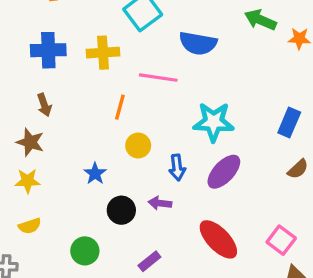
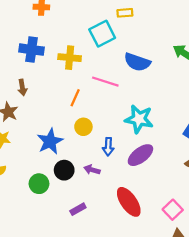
blue star: (95, 173) -> (50, 141), size x1.6
green circle: (85, 251) -> (39, 184), moved

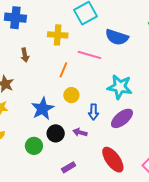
blue cross: (32, 50) -> (15, 18), moved
brown arrow: (22, 87) -> (25, 55), moved

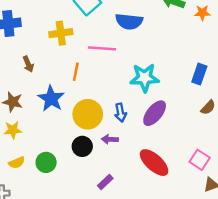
yellow circle: (71, 95) -> (88, 114), moved, size x1.6
blue star: (43, 109) -> (51, 99), moved
green circle: (34, 146) -> (46, 162), moved

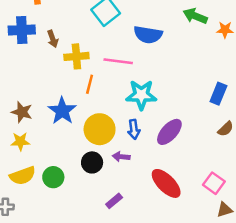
yellow cross: (61, 33) -> (76, 56), moved
brown arrow: (28, 64) -> (53, 39), moved
cyan star: (144, 78) -> (141, 95), moved
yellow semicircle: (17, 163) -> (23, 176), size x1.5

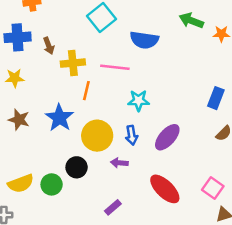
cyan star: (141, 95) -> (139, 100), size x0.7
yellow star: (20, 141) -> (15, 78), moved
black circle: (92, 162) -> (77, 167), moved

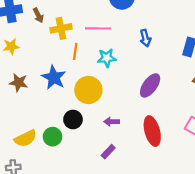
cyan star: (139, 100) -> (107, 58), moved
blue arrow: (132, 135) -> (145, 38), moved
purple arrow: (119, 163) -> (112, 122), moved
red ellipse: (165, 189) -> (152, 131), turned 36

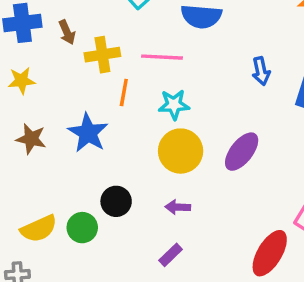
blue arrow: (145, 38) -> (261, 71), moved
yellow circle: (88, 90) -> (181, 151), moved
red ellipse: (152, 131) -> (270, 253), moved, turned 44

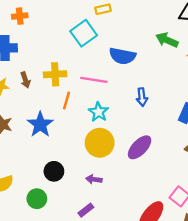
brown arrow: (67, 32) -> (25, 80), moved
blue arrow: (261, 71) -> (142, 97), moved
cyan star: (174, 105) -> (98, 112), turned 30
green circle: (82, 228) -> (37, 199), moved

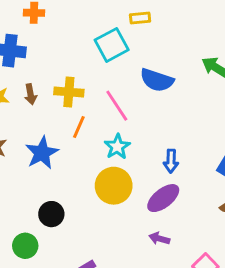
pink line: (94, 80) -> (117, 106), turned 40
blue arrow: (142, 97) -> (171, 161), moved
purple arrow: (94, 179) -> (159, 239), moved

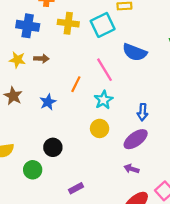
yellow cross: (69, 92) -> (68, 23), moved
brown arrow: (31, 94) -> (41, 59), turned -80
blue star: (42, 153) -> (48, 102), size x0.7
yellow circle: (114, 186) -> (100, 128), size x0.7

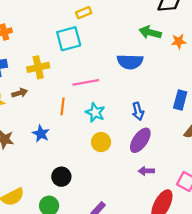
yellow cross: (68, 23) -> (38, 67), moved
cyan square: (103, 25) -> (69, 39), turned 30
blue semicircle: (135, 52) -> (130, 62), moved
pink line: (104, 70) -> (86, 82), turned -50

